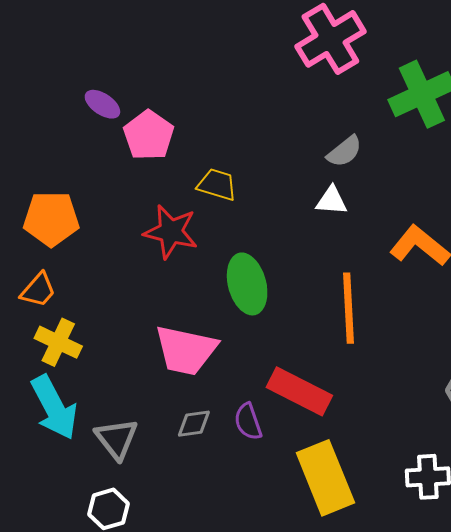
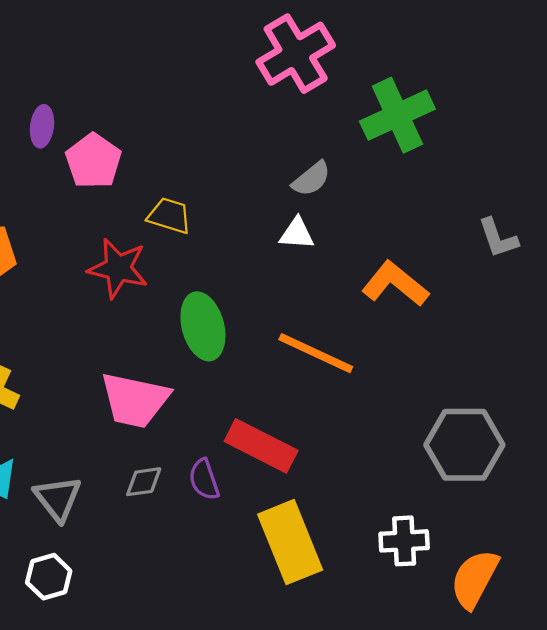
purple ellipse: (102, 104) -> (42, 126), turned 63
orange line: (349, 308) -> (316, 353), turned -62

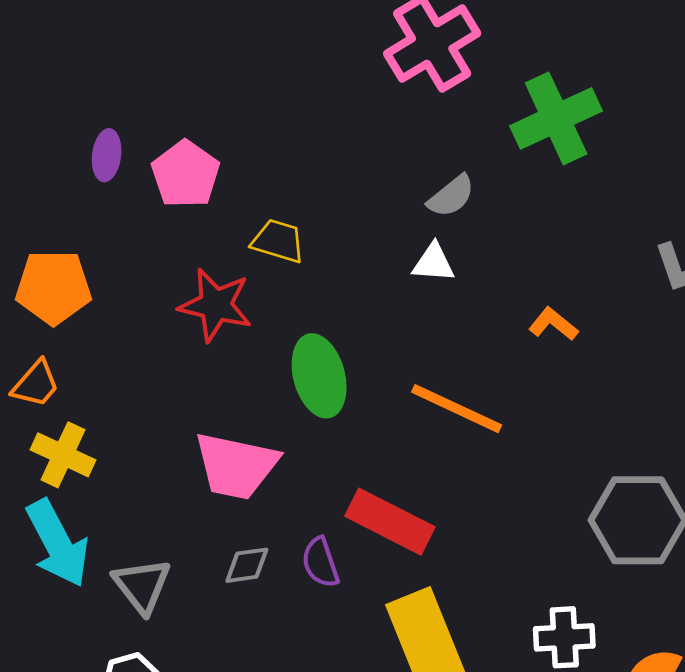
purple ellipse: (42, 126) -> (107, 155), moved
orange L-shape: (395, 284) -> (553, 324), size x0.6

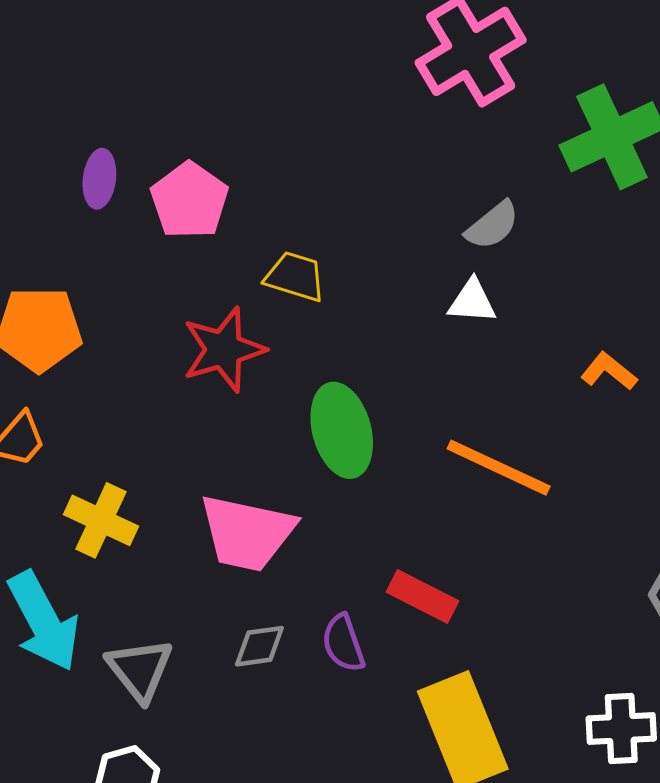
red star: (216, 305) -> (224, 350), turned -30
yellow cross: (63, 455) -> (101, 520), moved
red rectangle: (390, 522) -> (422, 596), size x0.7

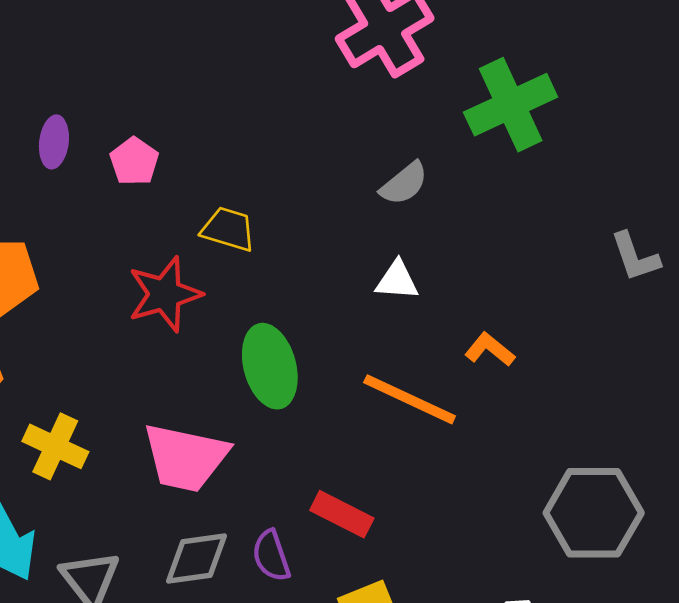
pink pentagon: (190, 200) -> (134, 161), size x0.7
white triangle: (472, 301) -> (397, 280), moved
orange L-shape: (609, 371) -> (490, 350), moved
gray diamond: (259, 646) -> (196, 558), size x1.4

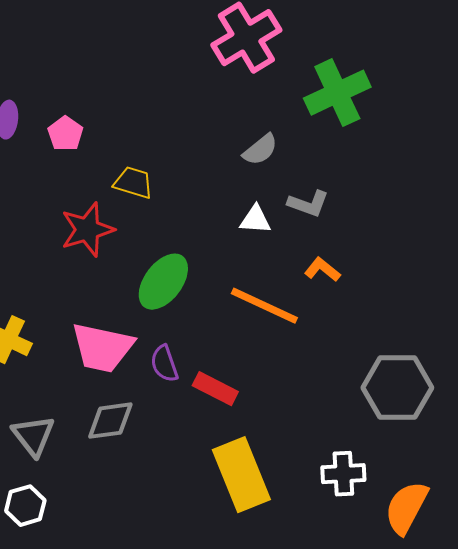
gray L-shape: (635, 257) -> (308, 204), moved, turned -51
green ellipse: (270, 366) -> (163, 282), turned 52
purple semicircle: (271, 556) -> (164, 364), moved

